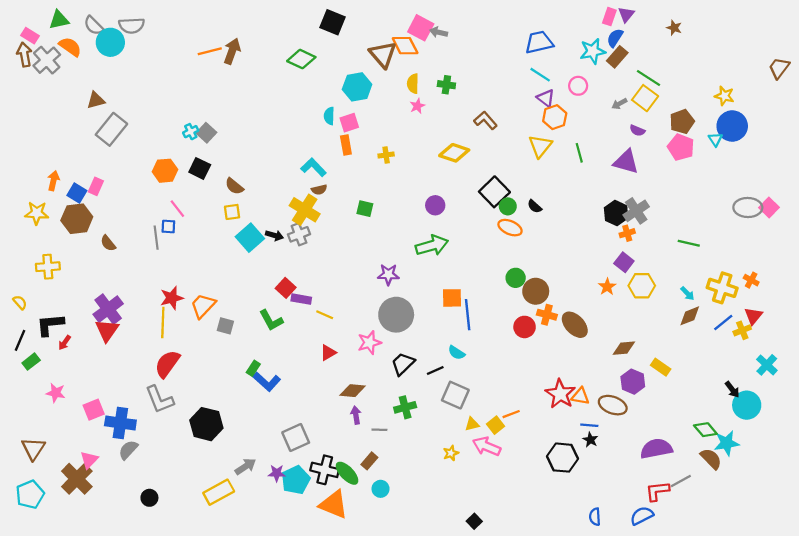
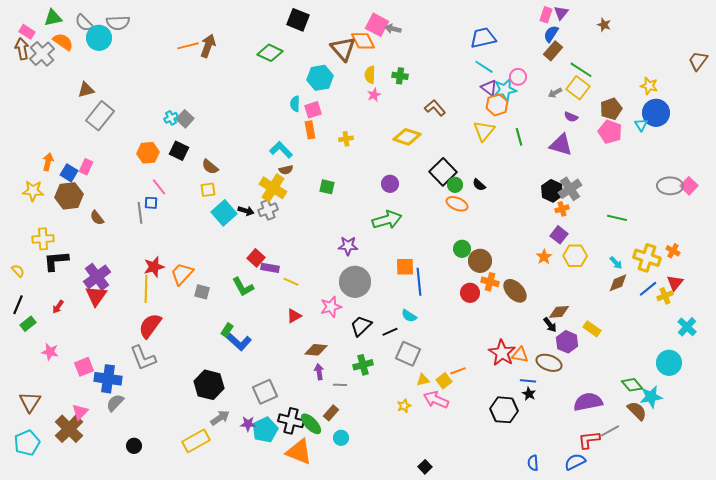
cyan star: (593, 51) -> (505, 90), moved
black L-shape: (50, 325) -> (56, 261), moved
black arrow: (732, 389) -> (550, 325), moved
black hexagon: (206, 424) -> (209, 385), moved

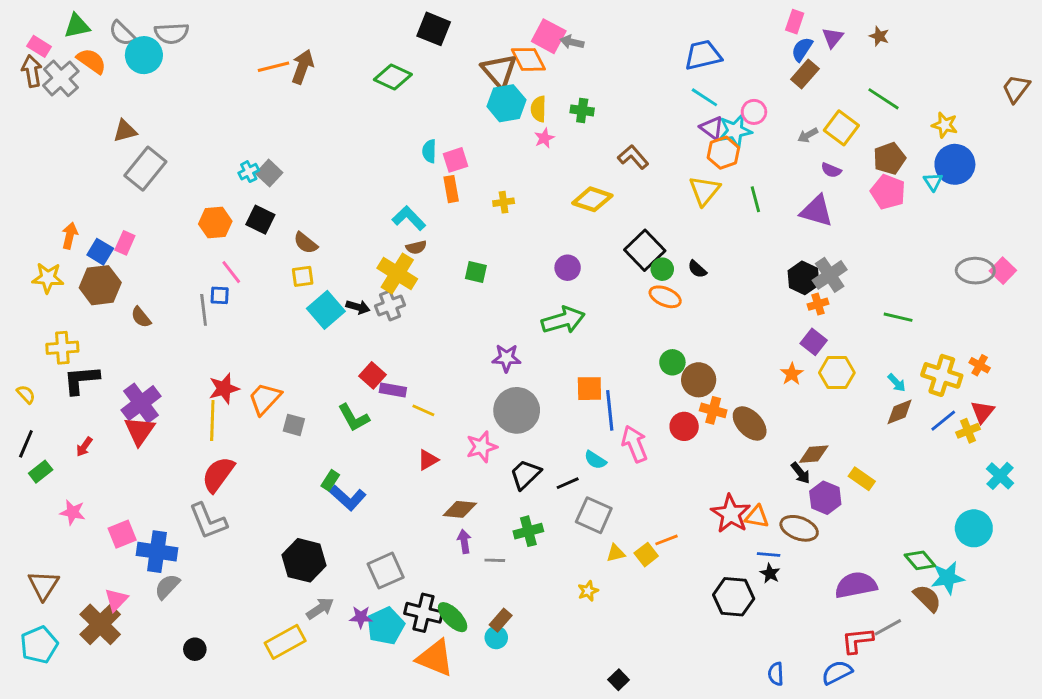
purple triangle: (561, 13) -> (833, 38), moved
green line: (581, 70) -> (884, 99), moved
cyan hexagon: (320, 78) -> (506, 103), moved
pink arrow: (436, 400) -> (635, 444), moved, turned 45
brown rectangle: (331, 413) -> (501, 620), moved

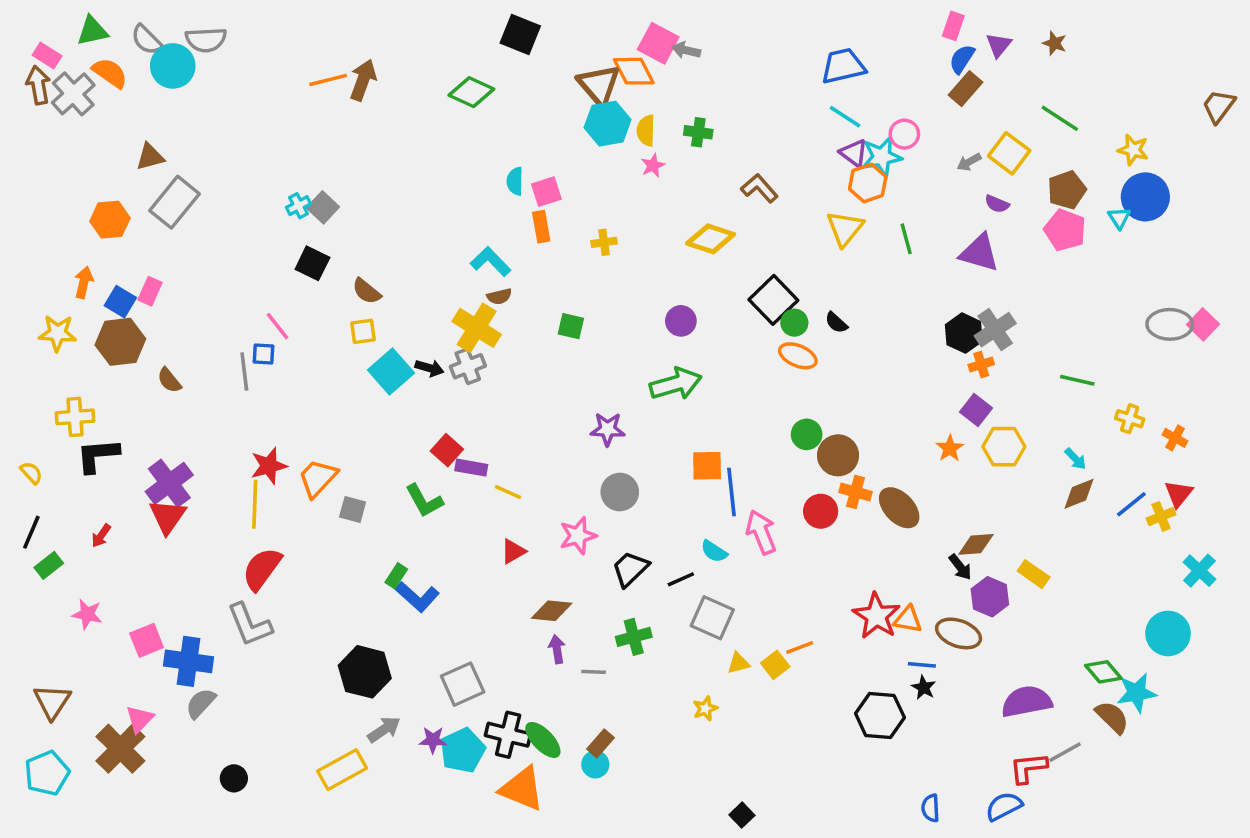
orange hexagon: (215, 223) -> (110, 220), moved
yellow cross: (942, 375) -> (1130, 419), moved, size x0.6
gray circle: (517, 410) -> (620, 492), size x0.7

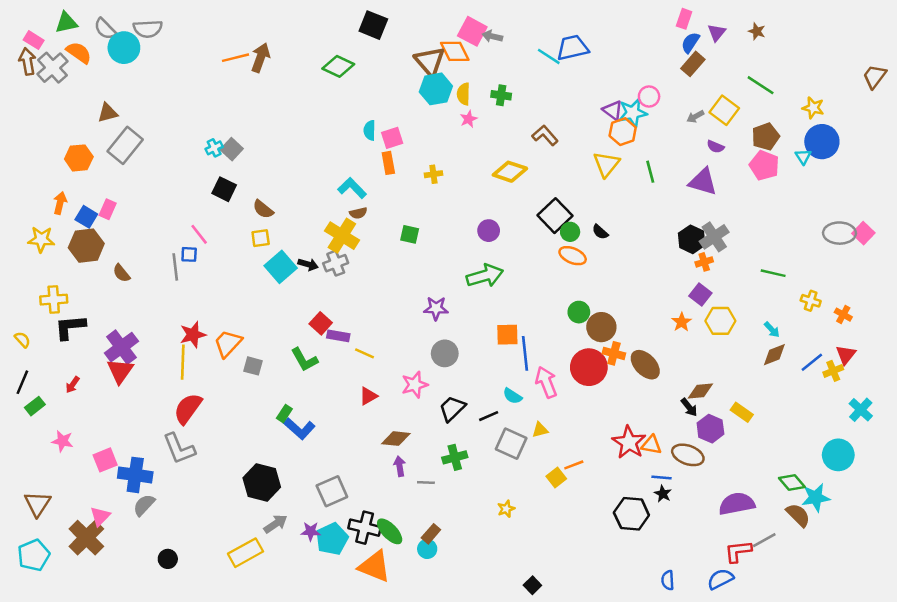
blue trapezoid: (843, 66) -> (573, 48), moved
cyan line: (845, 117) -> (549, 56), moved
red circle: (821, 511) -> (589, 367), size x1.5
yellow triangle: (738, 663) -> (540, 430), moved

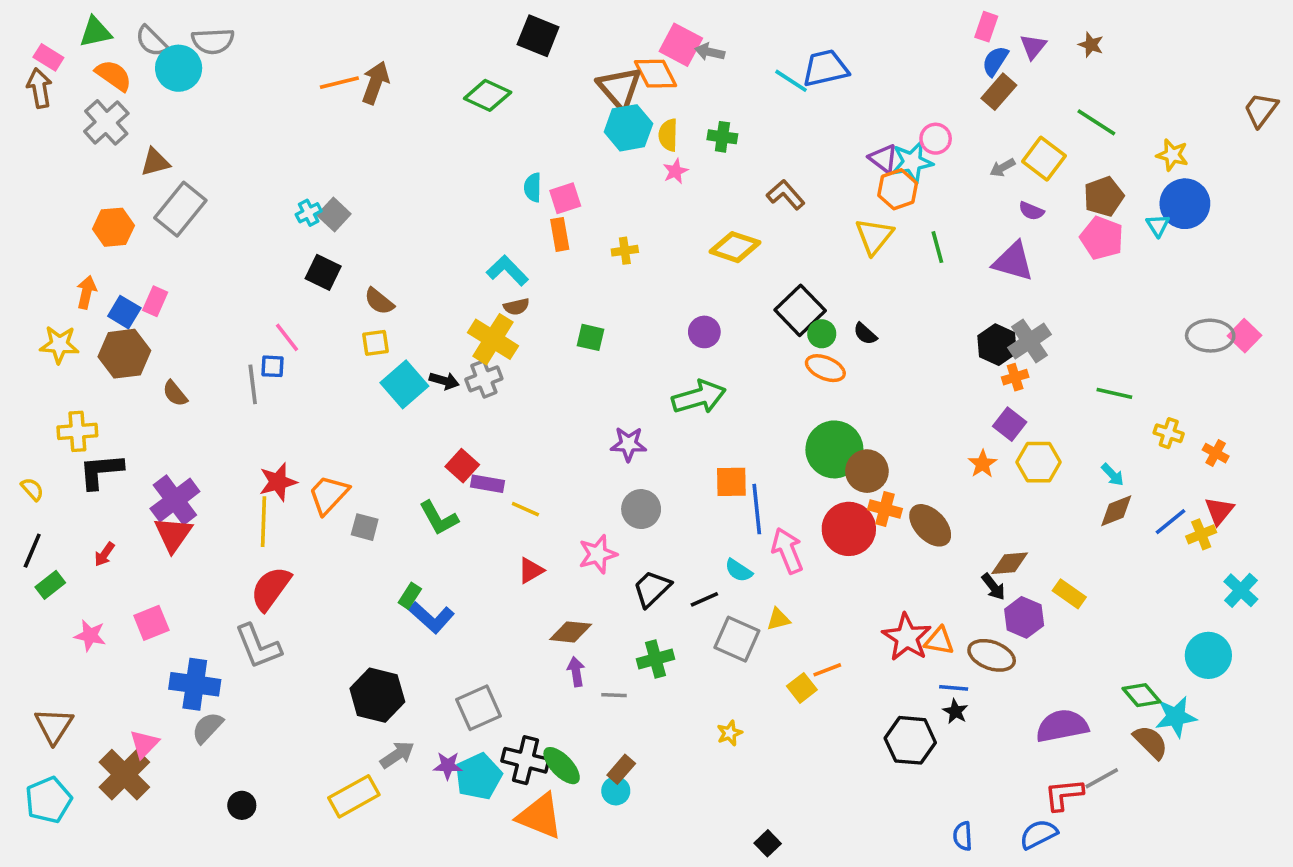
gray cross: (52, 68) -> (106, 122), moved
green circle: (579, 312) -> (834, 449), size x1.8
pink square: (105, 460) -> (151, 623), moved

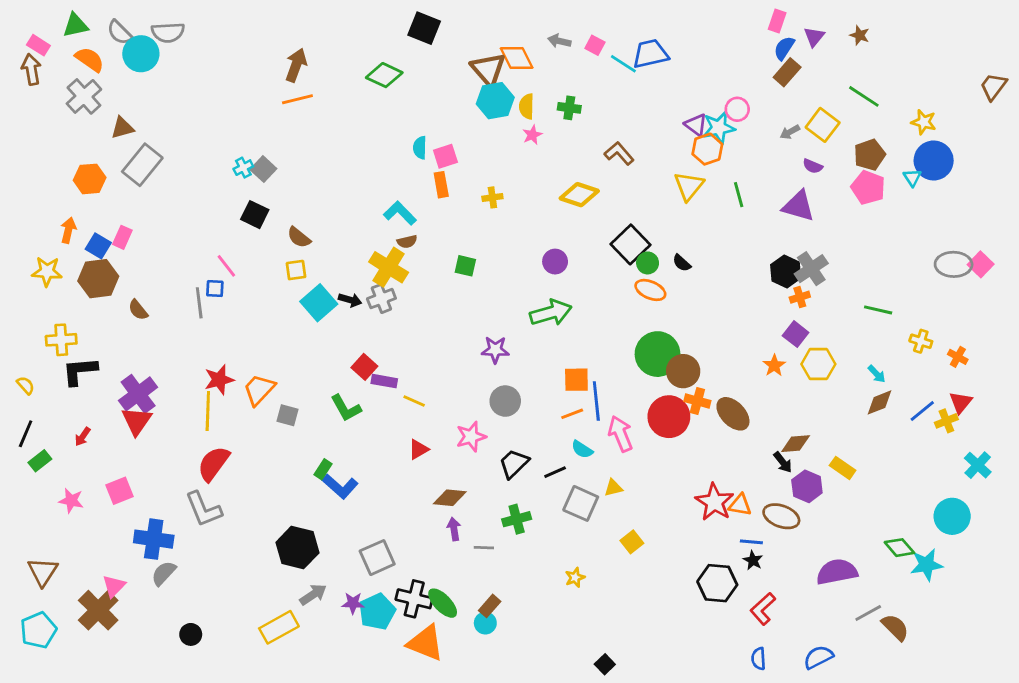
pink square: (681, 45) -> (595, 45), moved, size x0.6
orange line: (339, 83) -> (297, 99), moved
orange line: (827, 670) -> (572, 414), moved
brown semicircle: (1151, 742) -> (895, 627), moved
red L-shape: (1064, 794) -> (763, 609), moved, turned -36

